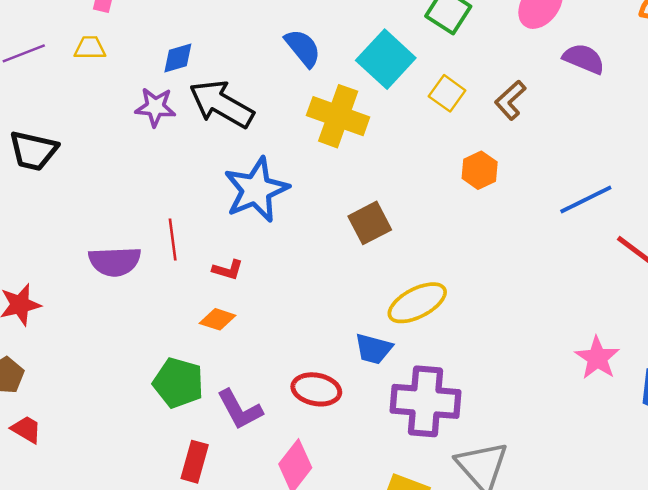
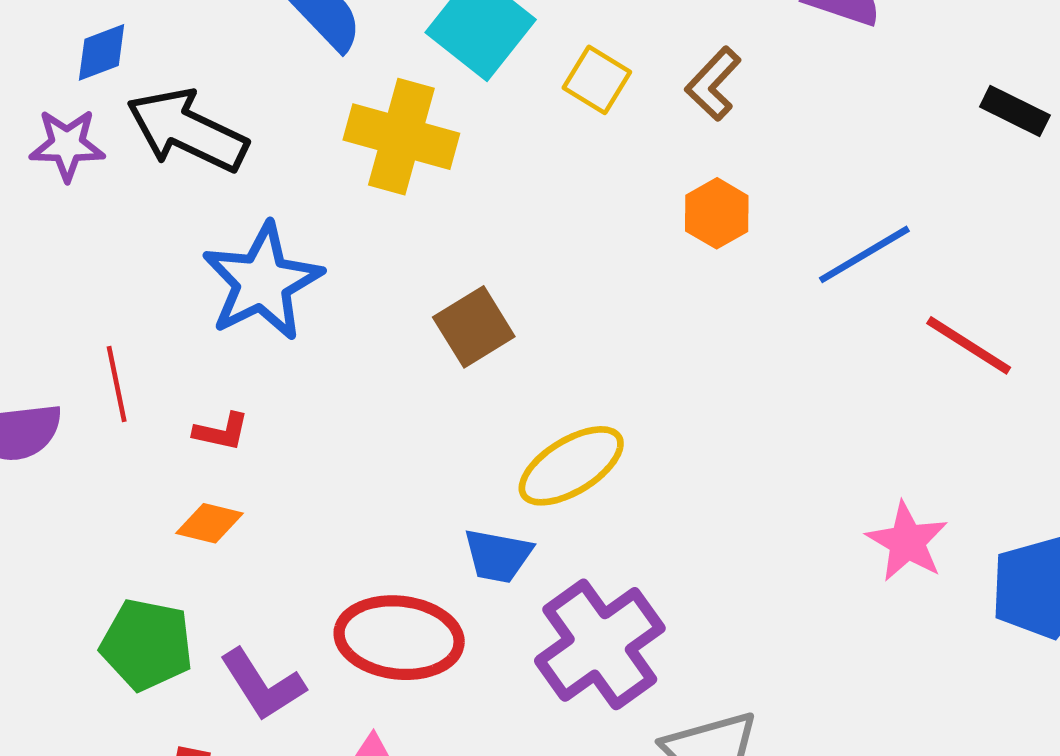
orange hexagon: (480, 170) -> (717, 213), moved
red ellipse: (316, 389) -> (399, 638), size x1.4
purple cross: (425, 401) -> (600, 644), turned -36

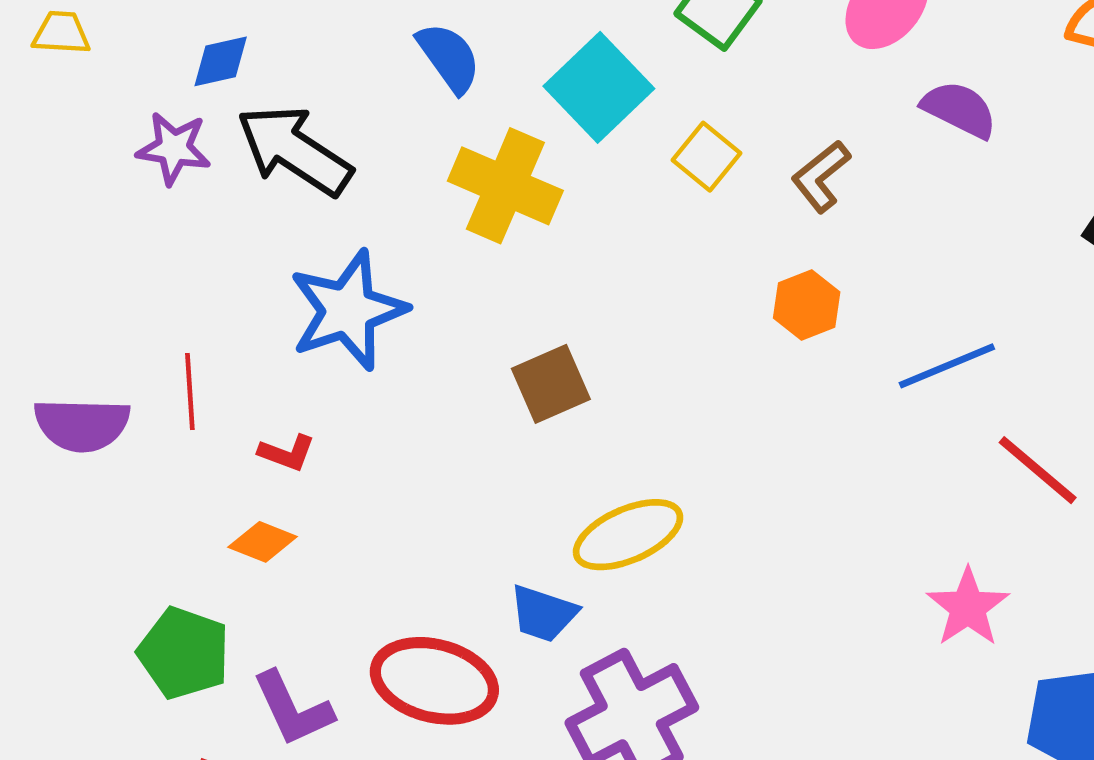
pink star: (907, 542) -> (968, 607), moved

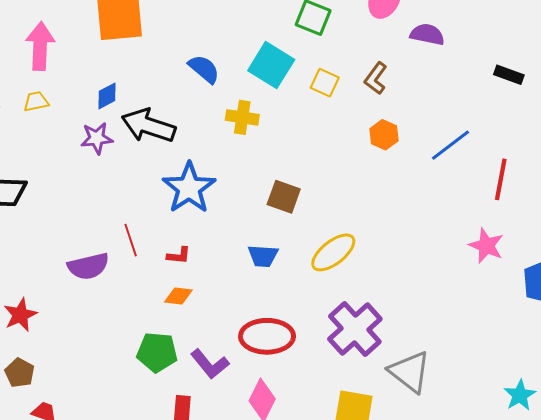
yellow cross: (505, 186) -> (242, 117), size x0.7
brown square: (551, 384) -> (284, 197), turned -32
red line: (1038, 470) -> (501, 179), turned 75
blue trapezoid: (543, 613) -> (263, 256), moved

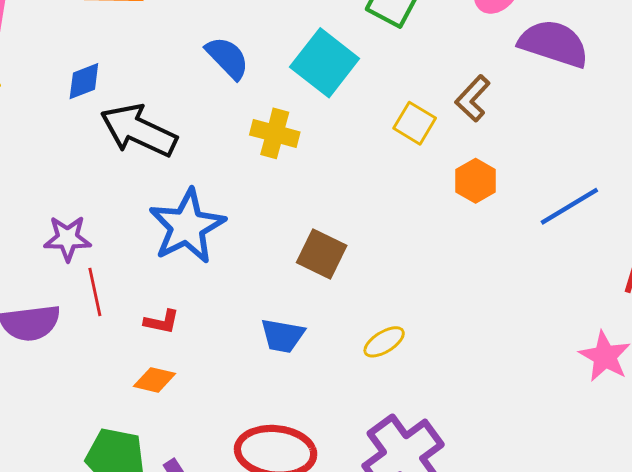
purple semicircle: (427, 34) -> (554, 44), size x1.4
yellow square: (325, 83) -> (415, 123), moved
purple star: (97, 138) -> (68, 238), moved
yellow ellipse: (333, 252) -> (384, 342), size x0.6

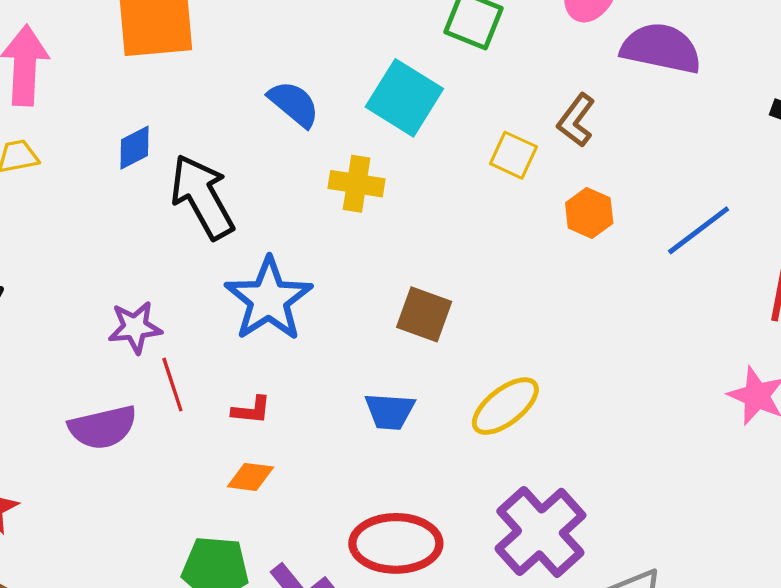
black arrow: (139, 130) -> (202, 197), turned 42
yellow ellipse: (384, 342) -> (505, 406), size x1.5

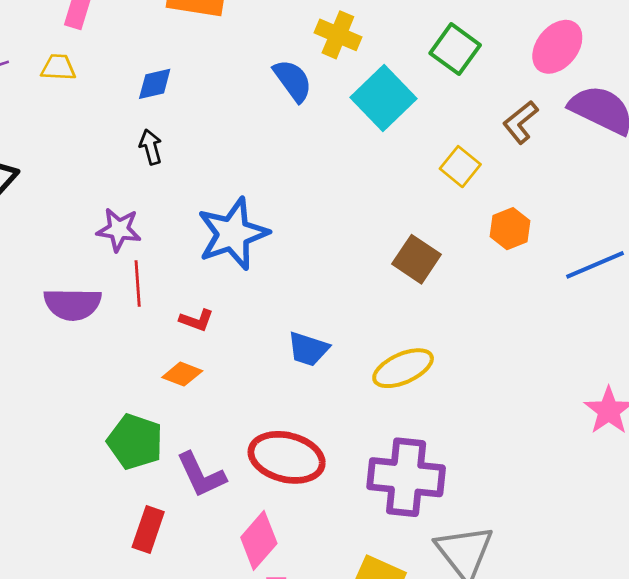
brown L-shape: (576, 120) -> (521, 122), moved
yellow cross: (357, 184) -> (338, 35), moved
black arrow: (202, 197) -> (151, 147), moved, size x0.5
brown square: (424, 314) -> (417, 259), moved
purple cross: (540, 532) -> (406, 477), turned 34

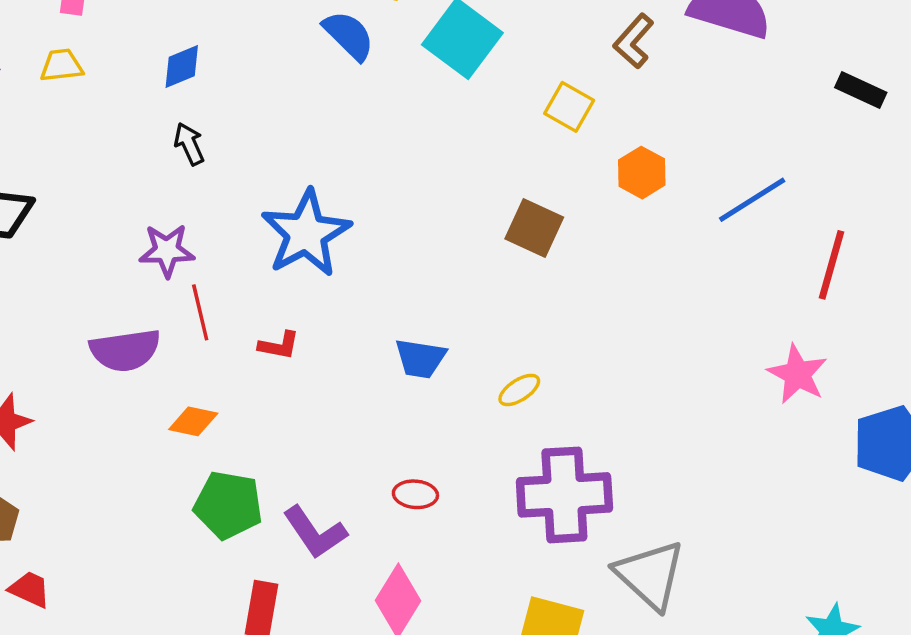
yellow ellipse: (403, 368) -> (519, 390), moved, size x0.6
orange diamond: (182, 374) -> (193, 421), moved
red ellipse: (287, 457) -> (415, 494), size x0.5

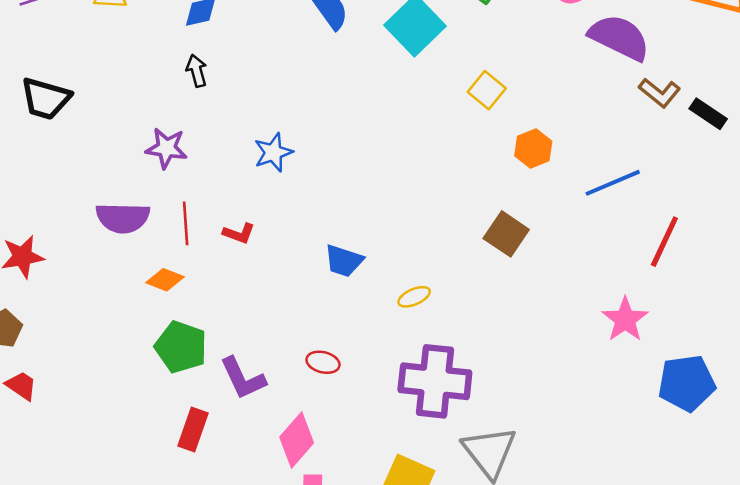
brown L-shape: (634, 41) -> (660, 93), moved, turned -102
brown square: (534, 228) -> (506, 234), moved
blue star: (306, 233) -> (273, 152), size x0.6
red line: (200, 312) -> (186, 223), moved

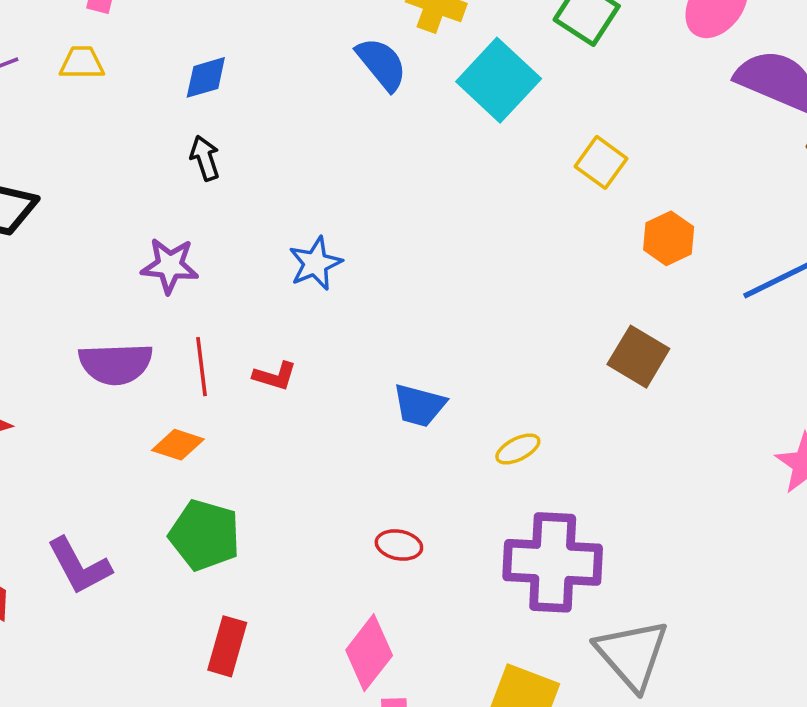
purple L-shape: (243, 378) -> (79, 566), moved

